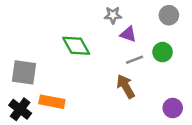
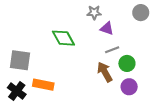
green circle: (163, 52) -> (127, 63), moved
purple circle: (173, 108) -> (129, 87), moved

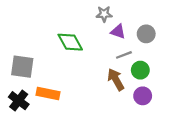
gray circle: (141, 13) -> (146, 34), moved

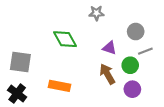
purple triangle: (118, 32) -> (110, 48), moved
gray line: (124, 55) -> (145, 51), moved
orange rectangle: (48, 94) -> (60, 86), moved

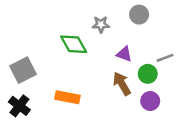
gray star: (96, 13) -> (101, 24), moved
gray circle: (136, 32) -> (139, 15), moved
gray square: (20, 62) -> (23, 70), turned -35

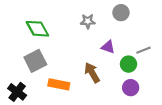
green diamond: (74, 44) -> (37, 29), moved
gray square: (23, 70) -> (35, 61), moved
brown arrow: (122, 84) -> (92, 73), moved

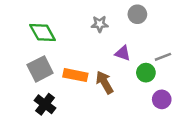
orange rectangle: (59, 84) -> (75, 75), moved
purple circle: (131, 88) -> (162, 99), moved
black cross: (17, 92) -> (45, 104), moved

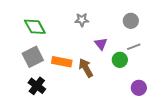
gray circle: (137, 14) -> (131, 21), moved
purple triangle: (123, 53) -> (101, 44), turned 32
purple circle: (162, 99) -> (139, 88), moved

